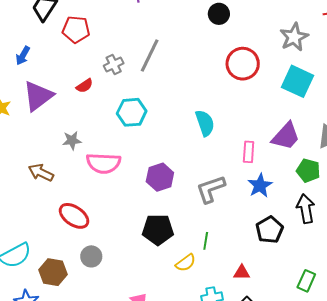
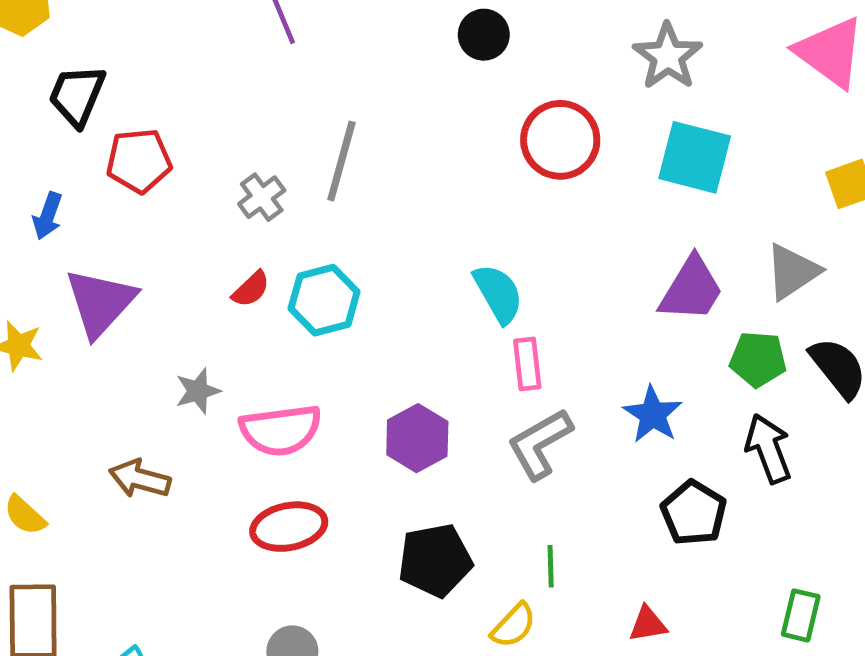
red pentagon: (76, 29) -> (139, 161), moved
red semicircle: (85, 86) -> (251, 289), moved
pink rectangle: (249, 152) -> (527, 364), moved
red ellipse: (74, 216) -> (289, 527), moved, turned -36

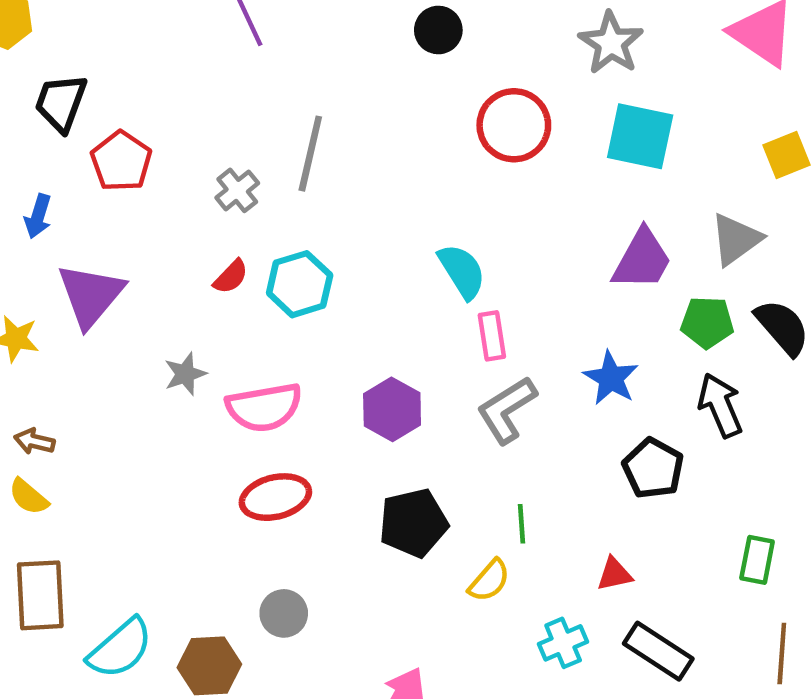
red pentagon: (139, 161) -> (121, 161), turned -30
brown arrow: (140, 479) -> (34, 441), moved, size x0.7

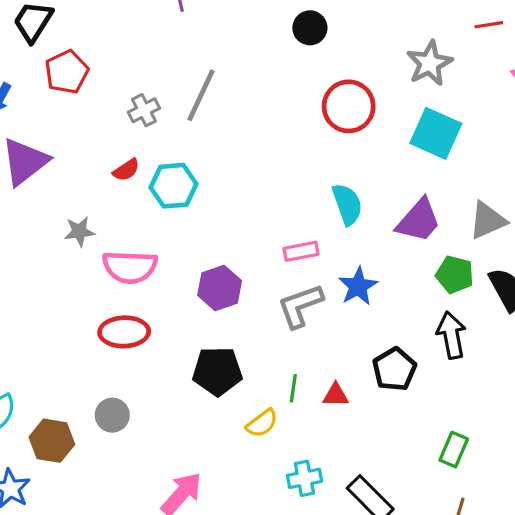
cyan semicircle: (462, 271) -> (347, 204), moved
pink rectangle: (492, 336) -> (301, 251), turned 76
blue star: (611, 378) -> (358, 286), moved
red triangle: (615, 574) -> (336, 395), moved

